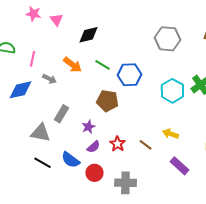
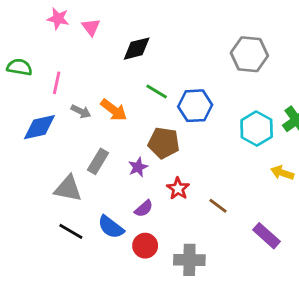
orange arrow: (72, 65) -> (114, 110), moved
purple star: (88, 127) -> (138, 167), moved
yellow arrow: (170, 134) -> (282, 173), moved
red star: (117, 144) -> (178, 189), moved

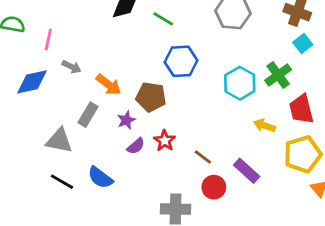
green line: (157, 91) -> (163, 19), moved
orange arrow: (114, 110) -> (109, 85), moved
purple semicircle: (144, 209) -> (136, 146), moved
purple rectangle: (267, 236) -> (247, 171), moved
red circle: (145, 246) -> (214, 187), moved

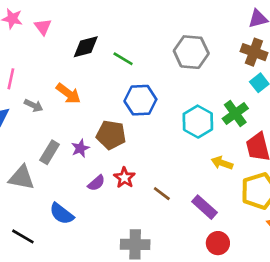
orange arrow: (109, 85) -> (68, 93), moved
purple star: (126, 120) -> (80, 148), moved
black line: (62, 182) -> (23, 236), moved
red circle: (214, 187) -> (218, 243), moved

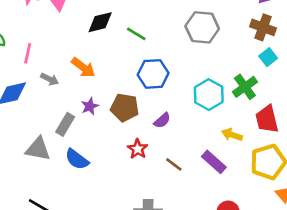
purple star: (80, 148) -> (90, 106), moved
purple semicircle: (96, 183) -> (162, 121), moved
purple rectangle: (205, 207) -> (214, 162), moved
blue semicircle: (62, 214) -> (77, 159), moved

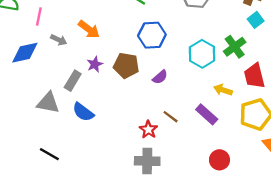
red star: (138, 149) -> (148, 130), moved

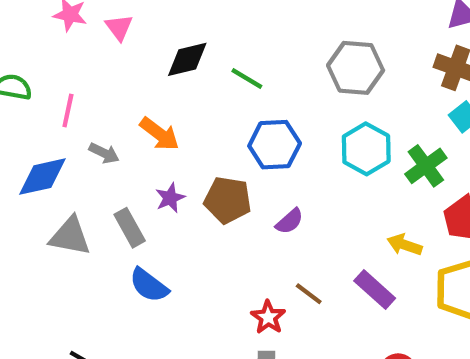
cyan hexagon: (202, 54) -> (366, 149), moved
gray rectangle: (73, 81) -> (130, 228), turned -60
gray triangle: (48, 103) -> (70, 236), moved

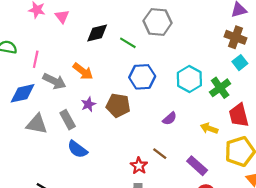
gray hexagon: (356, 68) -> (158, 22), moved
gray arrow: (104, 153) -> (54, 81), size x1.5
purple semicircle: (289, 221) -> (170, 119), moved
purple rectangle: (375, 289) -> (197, 166), moved

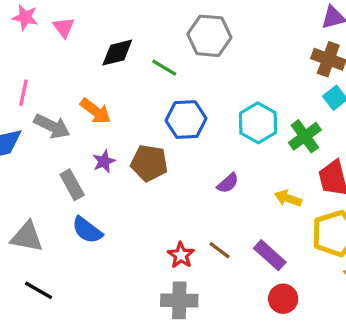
gray triangle: (37, 124) -> (27, 237), moved
brown line: (160, 154) -> (219, 250), moved

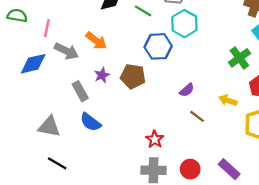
cyan hexagon: (258, 123) -> (184, 24), moved
brown line: (219, 250) -> (197, 116), moved
purple rectangle: (270, 255) -> (229, 169), moved
red circle: (283, 299) -> (190, 169), moved

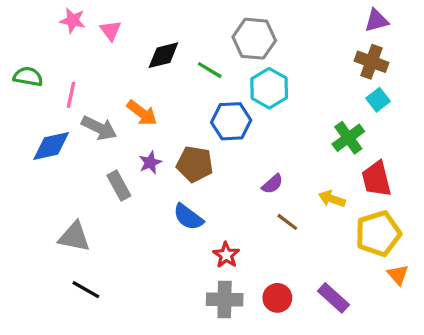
blue semicircle: (90, 122) -> (188, 217), moved

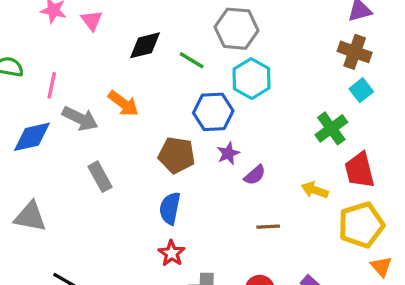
purple star: (150, 162) -> (228, 153), moved
blue semicircle: (188, 217) -> (170, 208), turned 64
brown line: (287, 222) -> (268, 227), moved, turned -40
gray triangle: (74, 237) -> (30, 217), moved
red star: (226, 255) -> (172, 253), moved

